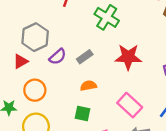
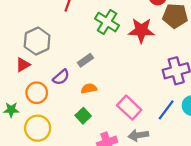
purple semicircle: (58, 57) -> (61, 77), moved
red star: (128, 57) -> (141, 30), moved
green square: (83, 113) -> (83, 116), turned 35

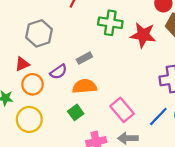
green cross: (107, 22) -> (110, 23), turned -30
red triangle: (23, 65) -> (22, 64), moved
orange semicircle: (89, 89) -> (85, 86), size x1.5

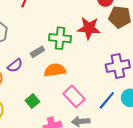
green cross: (110, 23) -> (60, 38), moved
orange semicircle: (85, 86) -> (55, 70), moved

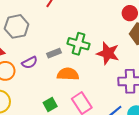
red star: (89, 28) -> (108, 53), moved
green square: (32, 101) -> (50, 105), moved

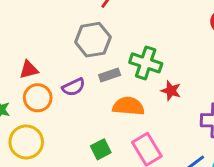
gray hexagon: (17, 26) -> (93, 40), moved
red star: (108, 53) -> (171, 91), moved, size x0.6

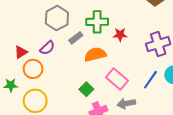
purple semicircle: (74, 87) -> (47, 48), moved

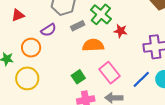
green cross: (97, 22) -> (101, 14), turned 30
red triangle: (21, 52) -> (18, 15), moved

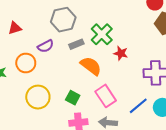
orange semicircle: (93, 45) -> (91, 66), turned 35
green square: (78, 77) -> (73, 98), turned -32
yellow circle: (27, 78) -> (38, 97), moved

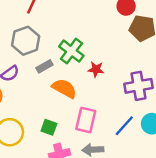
pink rectangle: (106, 96) -> (86, 120), turned 55

